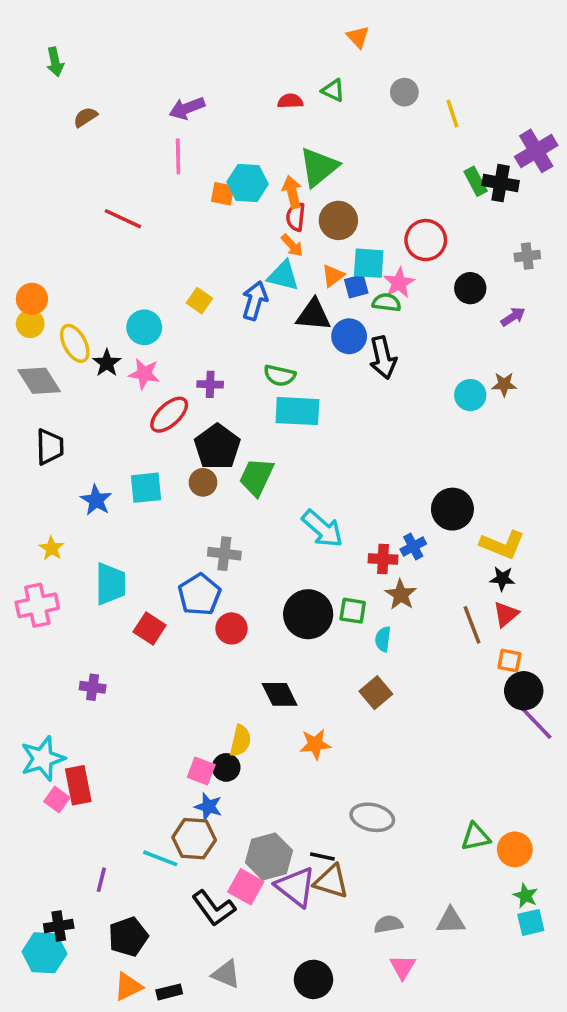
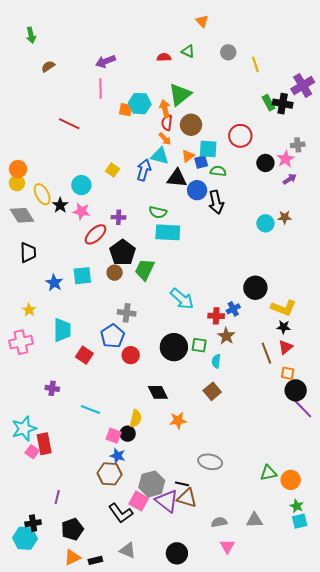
pink star: (399, 283) -> (286, 159), moved
cyan line: (160, 858) -> (90, 409), moved

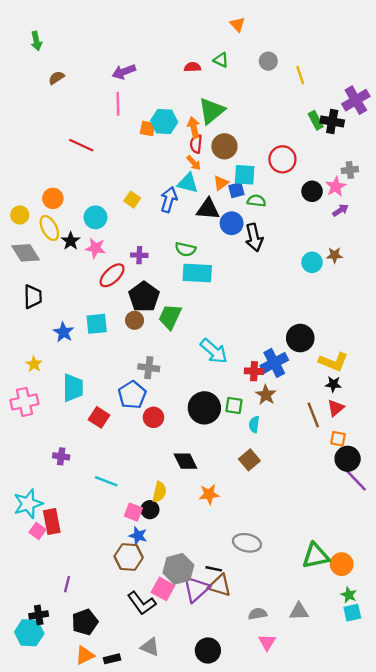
orange circle: (18, 169) -> (53, 198), moved
blue cross: (233, 309) -> (274, 363), size x1.6
green triangle: (268, 473) -> (316, 556), size x1.4
purple triangle: (167, 501) -> (196, 589), turned 40

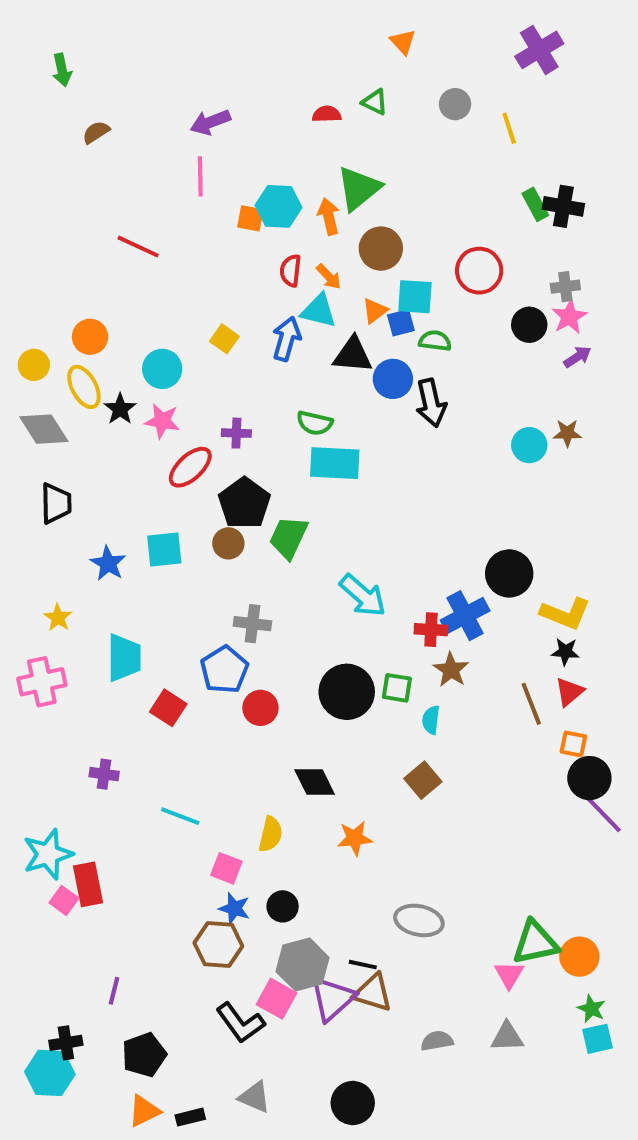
purple cross: (356, 100) -> (539, 50), moved
red semicircle: (196, 144) -> (291, 271), moved
gray cross: (350, 170) -> (565, 287), moved
black circle: (150, 510) -> (283, 906), moved
pink triangle: (267, 642) -> (509, 975), moved

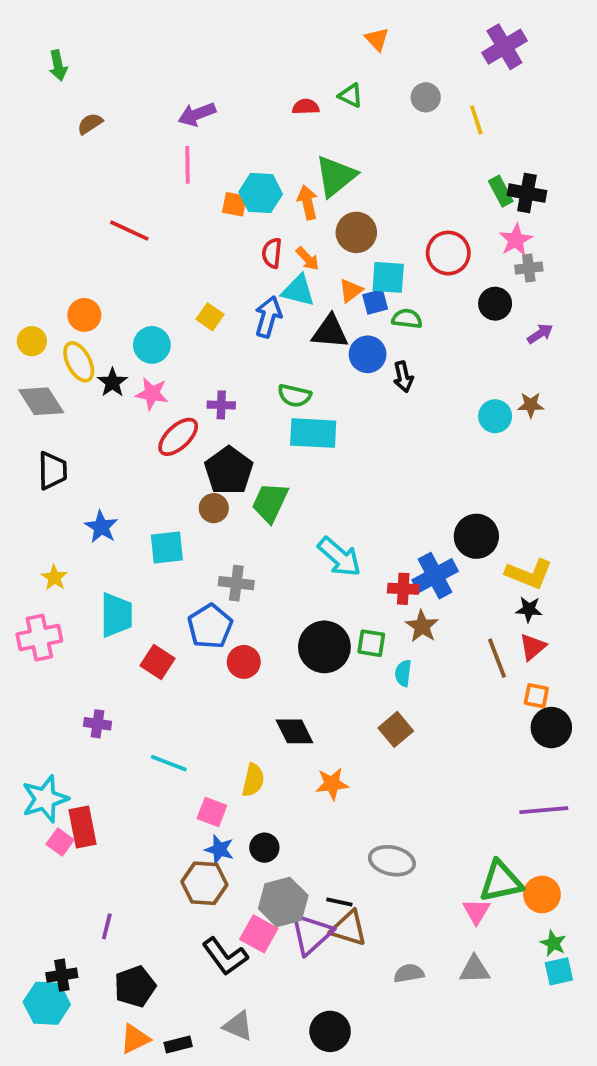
pink star: (569, 317) -> (516, 240), moved
black arrow: (431, 403) -> (403, 377), size x0.7
cyan square: (164, 549) -> (167, 547), moved
purple line: (601, 812) -> (544, 810), moved, turned -51

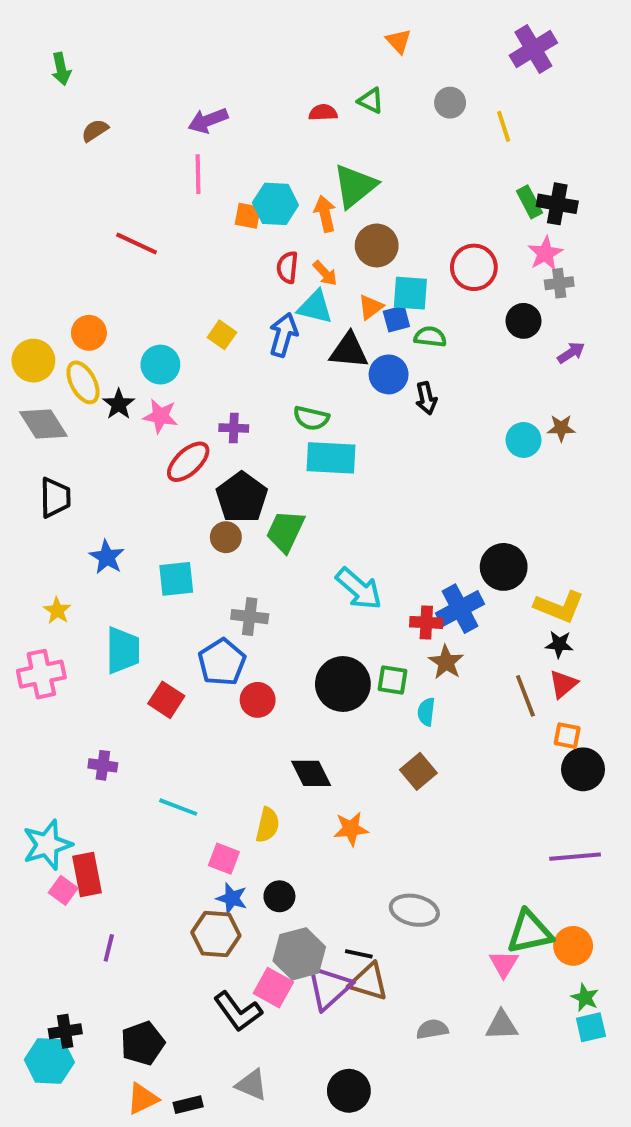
yellow circle: (32, 341) -> (33, 361), size x1.4
purple line: (107, 926) -> (109, 948), moved

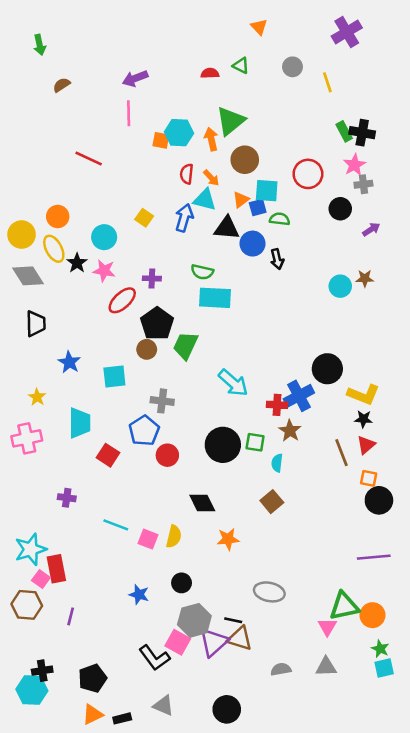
pink square: (224, 859) -> (148, 539), moved
blue star: (232, 898) -> (139, 595), moved
brown hexagon: (216, 934) -> (27, 605), moved

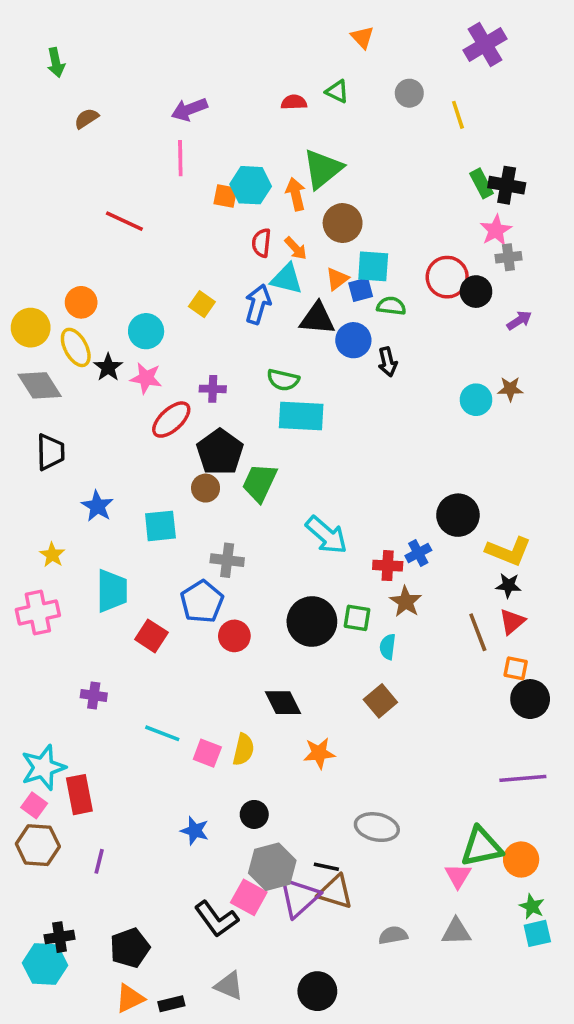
red circle: (308, 174) -> (447, 277), moved
blue cross: (299, 396) -> (418, 553), size x0.6
pink square: (41, 579) -> (34, 805), moved

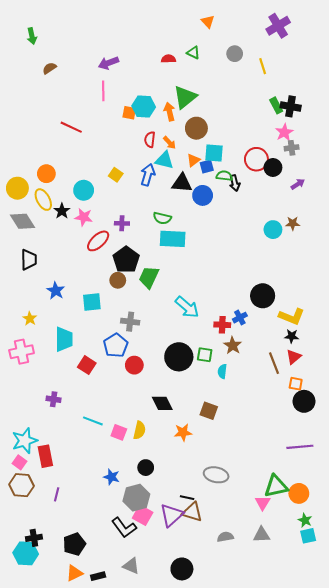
black arrow: (388, 362) -> (235, 183), moved
brown square: (380, 701) -> (209, 411), moved, turned -30
gray hexagon: (272, 867) -> (136, 498), moved

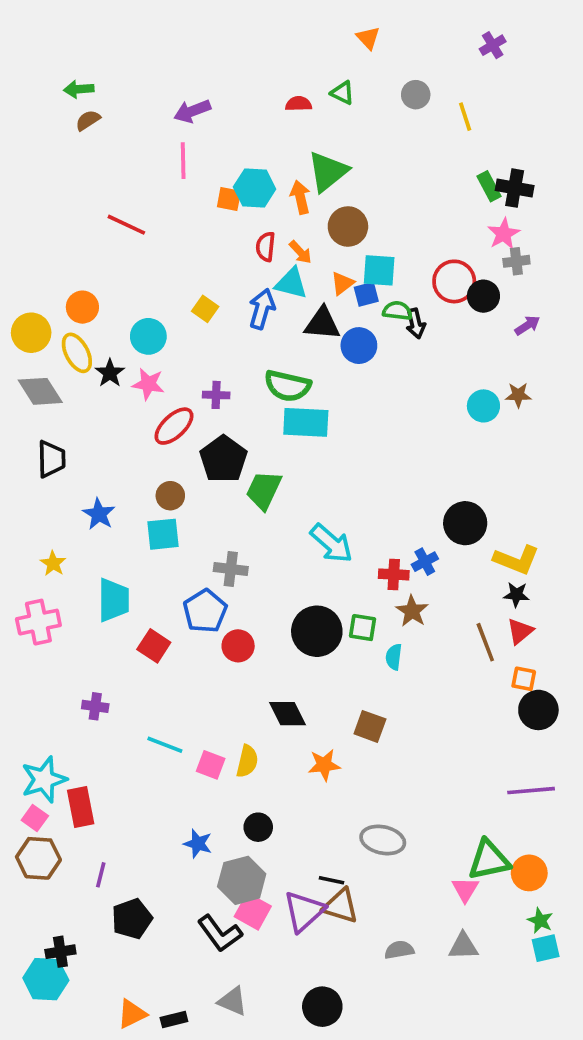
purple cross: (278, 26) -> (493, 45), size x0.6
green arrow: (32, 36) -> (79, 89), moved, turned 98
green semicircle: (162, 218) -> (288, 386), size x1.4
brown circle: (118, 280) -> (170, 496), moved
black pentagon: (74, 544) -> (132, 919), moved

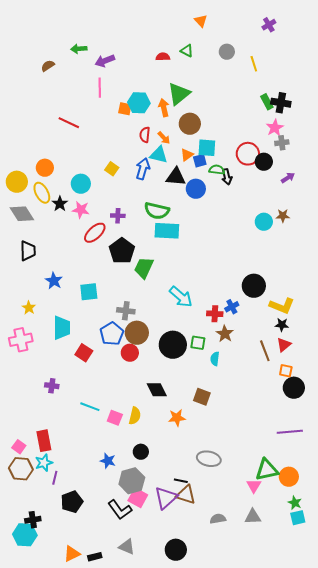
green arrow: (79, 89) -> (79, 49), moved
brown circle: (170, 496) -> (137, 333), moved, size x1.5
cyan star: (44, 780) -> (44, 463), moved, size x0.7

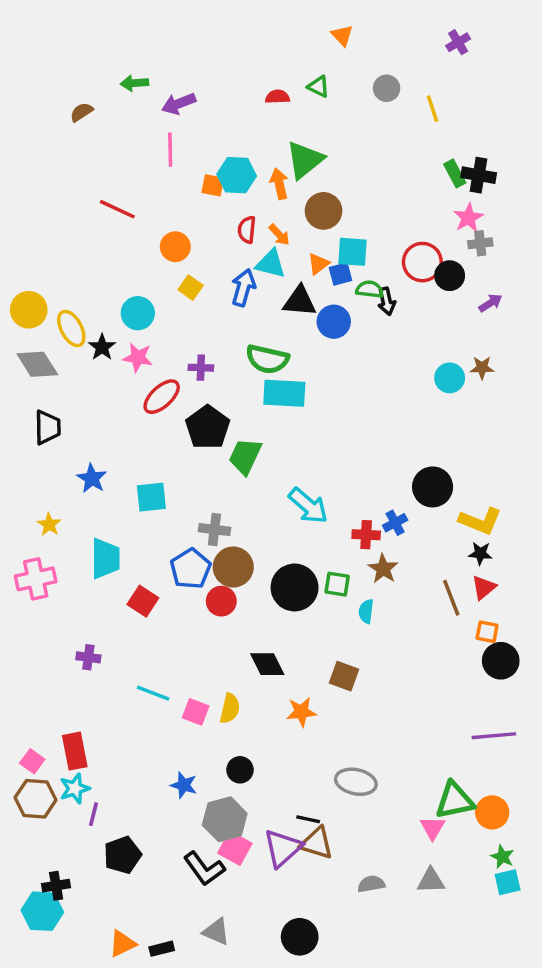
orange circle: (45, 168) -> (175, 247), moved

